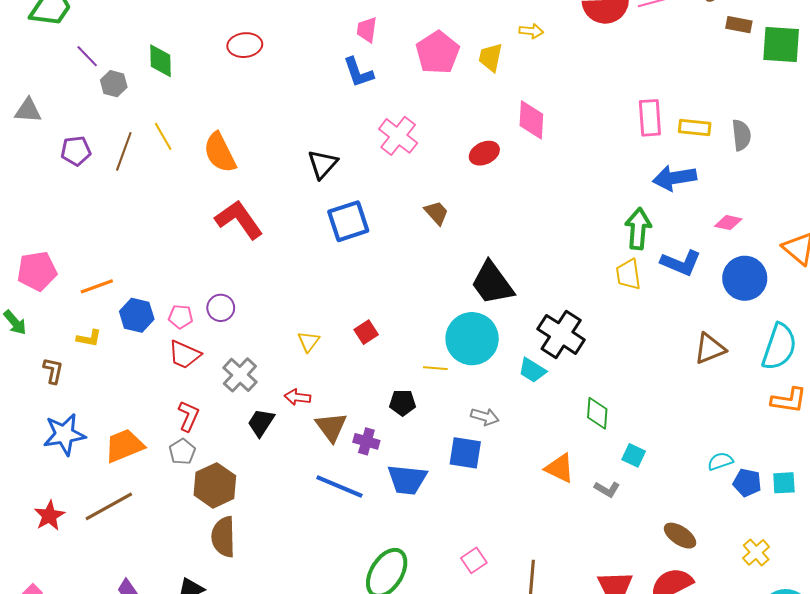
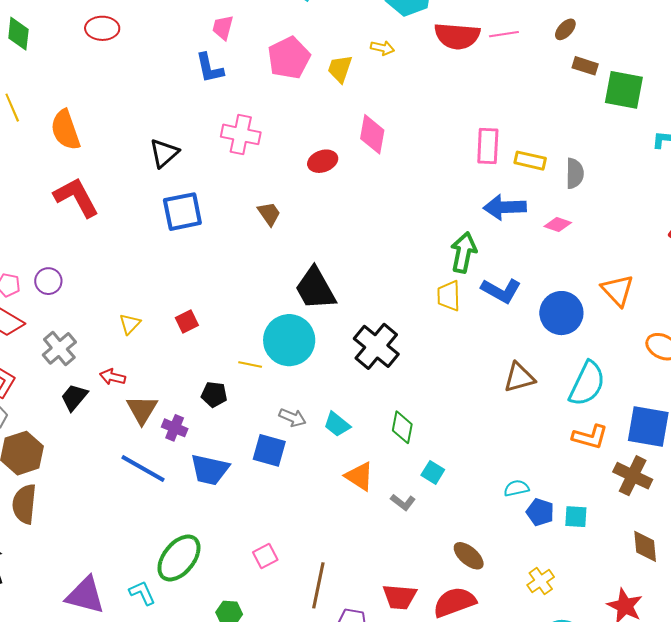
pink cross: (398, 136) -> (241, 134), turned -33
pink diamond: (728, 223) -> (558, 224), moved
cyan trapezoid: (532, 370) -> (337, 424), moved

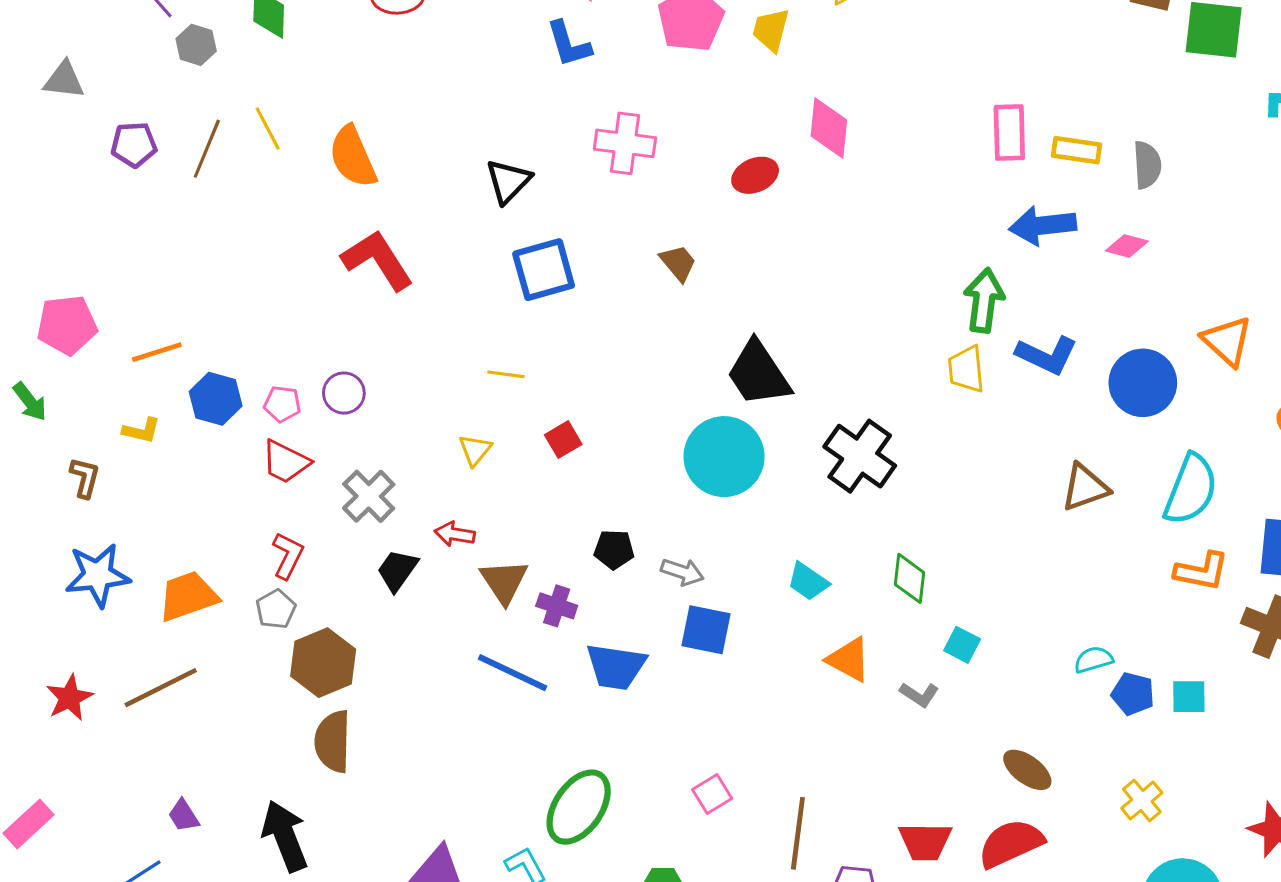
yellow line: (250, 365) -> (506, 374), moved
gray arrow: (293, 418) -> (682, 572), moved

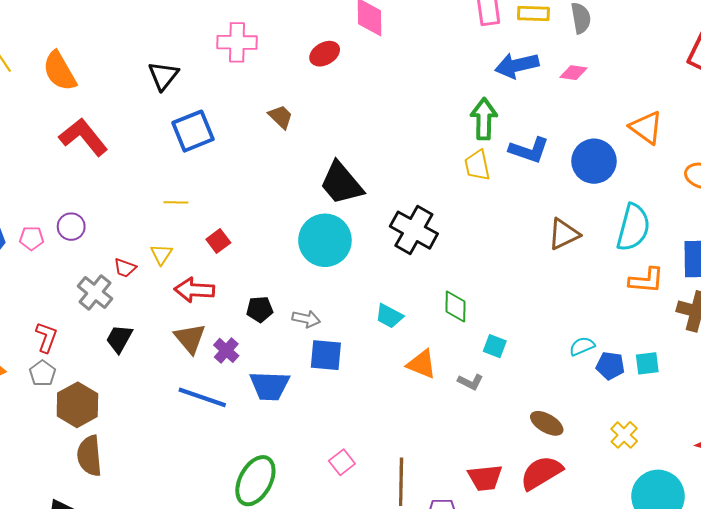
red trapezoid: (286, 462) -> (125, 268), moved, size x0.7
red arrow: (455, 534) -> (194, 290), moved, size x1.5
purple cross: (557, 606) -> (226, 350), turned 30

